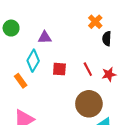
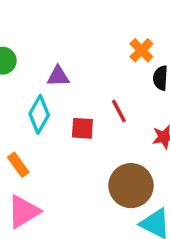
red line: (88, 69) -> (119, 111), moved
orange rectangle: (21, 81) -> (18, 165), moved

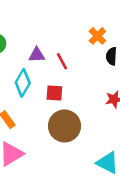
red line: (119, 111) -> (62, 61), moved
brown circle: (131, 186) -> (65, 126), moved

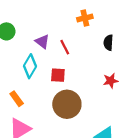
orange cross: (97, 36) -> (85, 18), moved, turned 32
purple triangle: (37, 55) -> (42, 42), turned 40

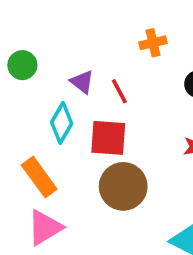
red square: (58, 75) -> (108, 138), size x1.5
orange rectangle: (17, 99) -> (39, 177), size x1.5

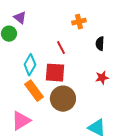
purple triangle: (82, 82) -> (20, 18), moved
orange rectangle: (39, 177) -> (34, 91), moved

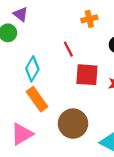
red square: (55, 73) -> (87, 75), moved
brown circle: (63, 99) -> (73, 124), moved

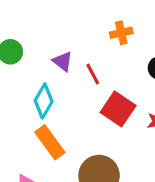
purple triangle: (21, 14) -> (63, 61), moved
red square: (87, 75) -> (118, 109), turned 30

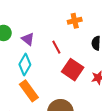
purple triangle: (63, 61) -> (28, 39), moved

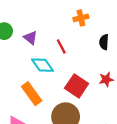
cyan diamond: (25, 64) -> (43, 65), moved, turned -65
red square: (73, 70) -> (77, 86), moved

